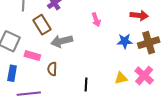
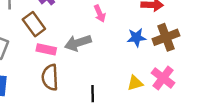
gray arrow: (62, 41) -> (78, 43), moved
pink rectangle: (32, 56) -> (46, 49), moved
brown semicircle: (52, 69) -> (50, 77), size x1.5

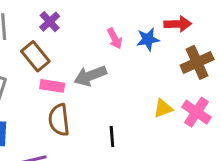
blue star: (137, 38) -> (148, 39), moved
yellow triangle: (135, 83) -> (163, 108), moved

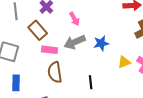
pink arrow: (115, 38) -> (74, 19), moved
blue star: (148, 39) -> (101, 43), moved

